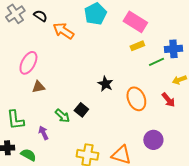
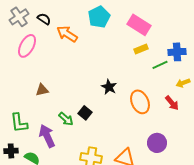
pink ellipse: (28, 63) -> (27, 46), moved
purple arrow: (43, 133) -> (47, 136), size x1.6

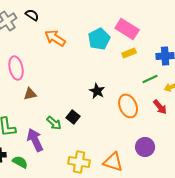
cyan pentagon: (99, 17) -> (99, 39), moved
black semicircle: (44, 19) -> (32, 15), moved
pink ellipse: (27, 46) -> (16, 68), moved, turned -40
green line: (160, 65) -> (150, 79), moved

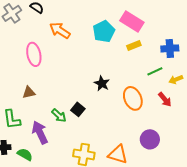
pink ellipse: (16, 68) -> (34, 54), moved
brown triangle: (30, 94) -> (29, 92), moved

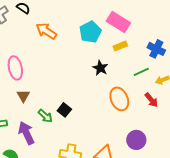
blue cross: (170, 48) -> (156, 49), turned 30
pink ellipse: (34, 54) -> (15, 68), moved
black star: (102, 83) -> (100, 68), moved
brown triangle: (29, 92) -> (23, 96), moved, turned -48

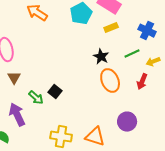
black star: (100, 68) -> (101, 57), moved
red arrow: (151, 100) -> (142, 82), turned 63

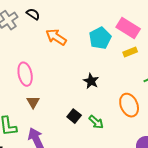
black star: (101, 57) -> (91, 81), moved
green arrow: (36, 98) -> (96, 122), moved

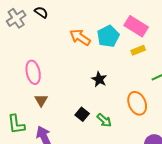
orange arrow: (56, 37) -> (80, 37), moved

